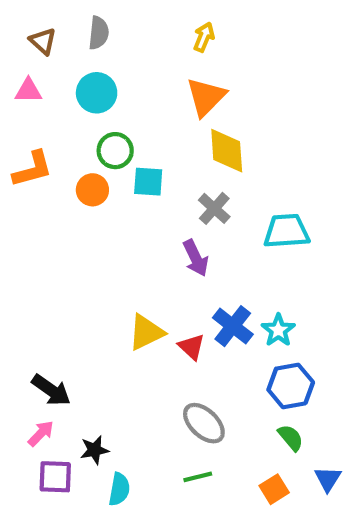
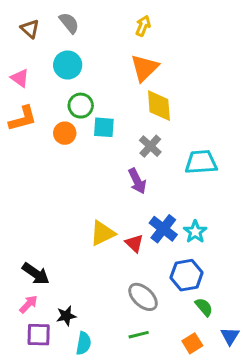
gray semicircle: (99, 33) -> (69, 23), turned -45
pink triangle: (28, 91) -> (20, 78), moved, turned 36
blue hexagon: (291, 386) -> (187, 275), moved

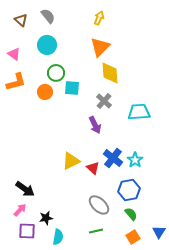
green semicircle: (204, 307) -> (131, 214), moved

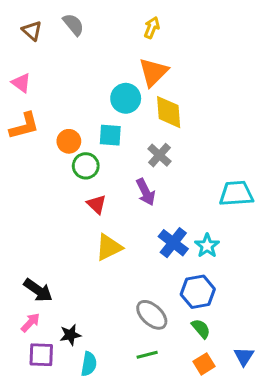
cyan circle: (47, 45) -> (126, 98), moved
green circle: (56, 73) -> (86, 166), moved
cyan trapezoid: (139, 112) -> (236, 194), moved
red triangle: (93, 168) -> (96, 204), moved

